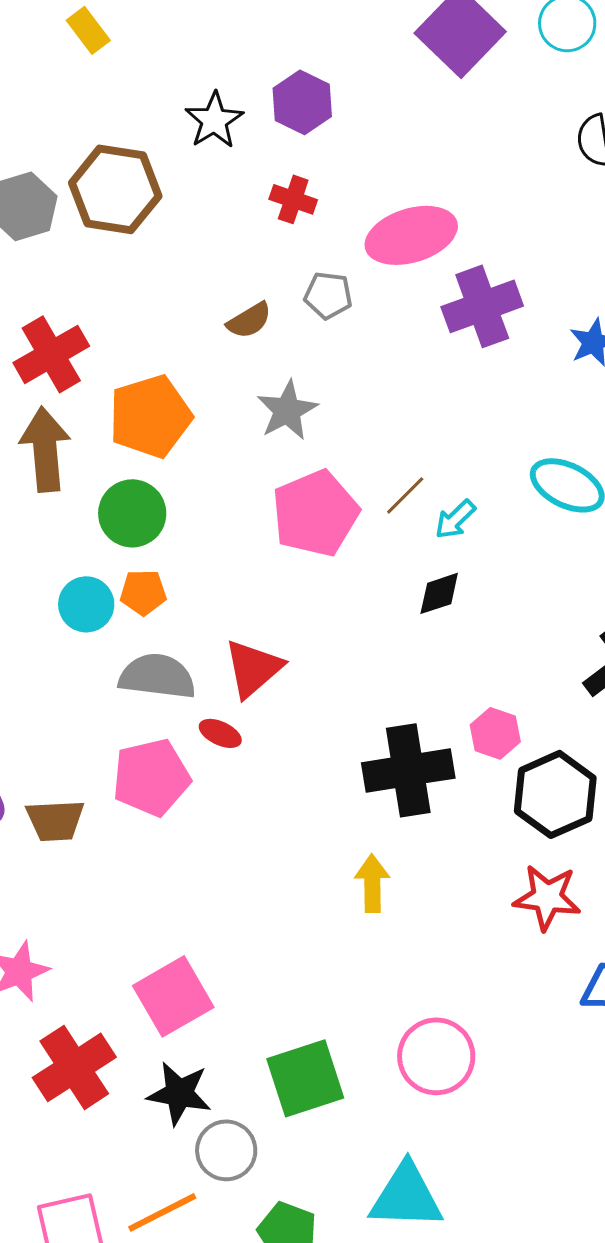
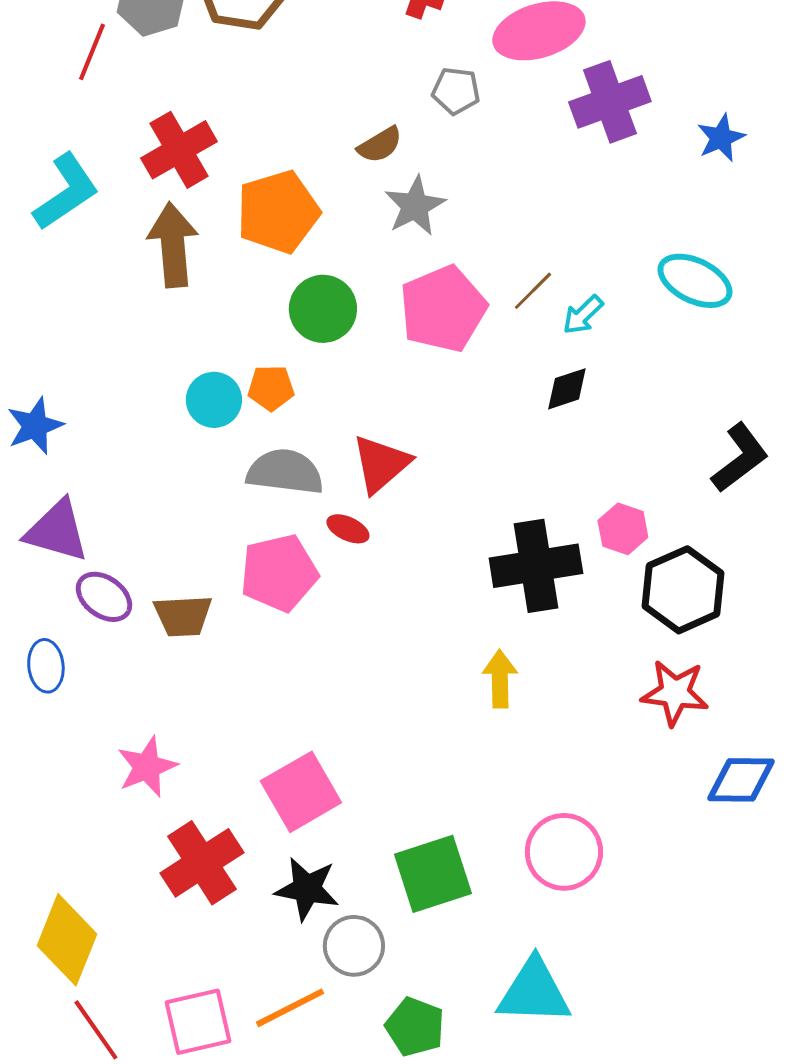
brown semicircle: (249, 320) -> (380, 145), moved
green circle: (132, 513) -> (323, 309), moved

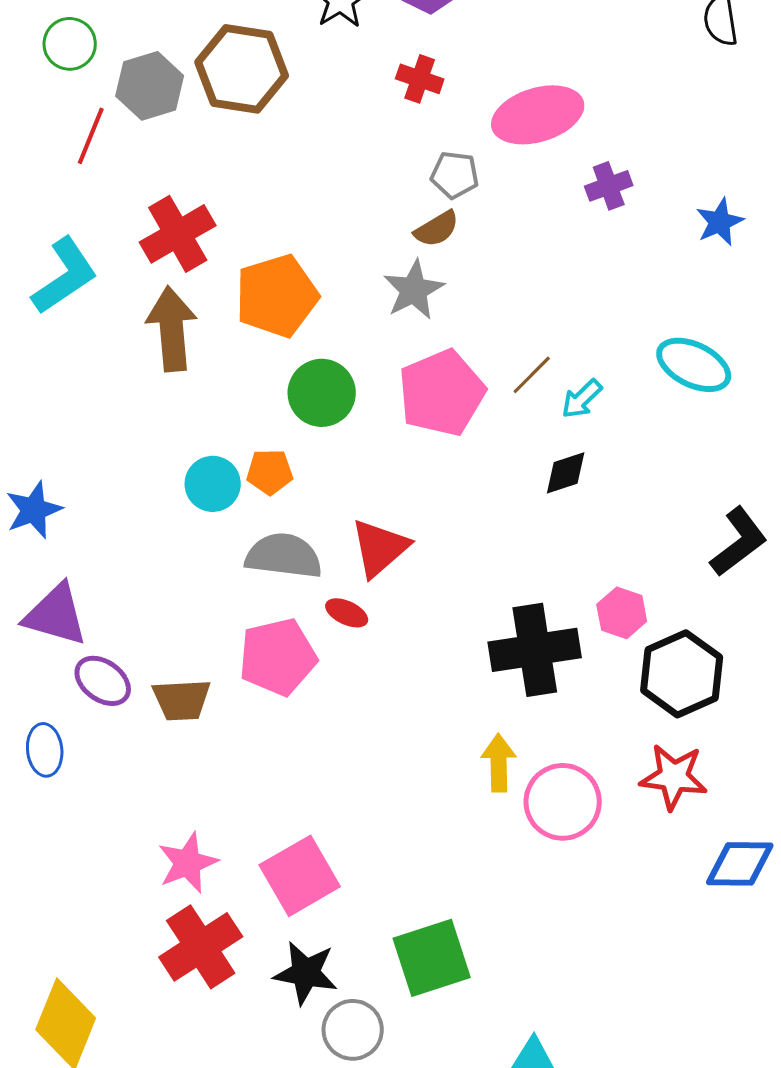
purple cross: (610, 102) -> (609, 186), size x0.6
brown semicircle: (380, 145) -> (437, 229), moved
pink star: (147, 767) -> (188, 863), moved
pink circle: (564, 852) -> (563, 802), moved

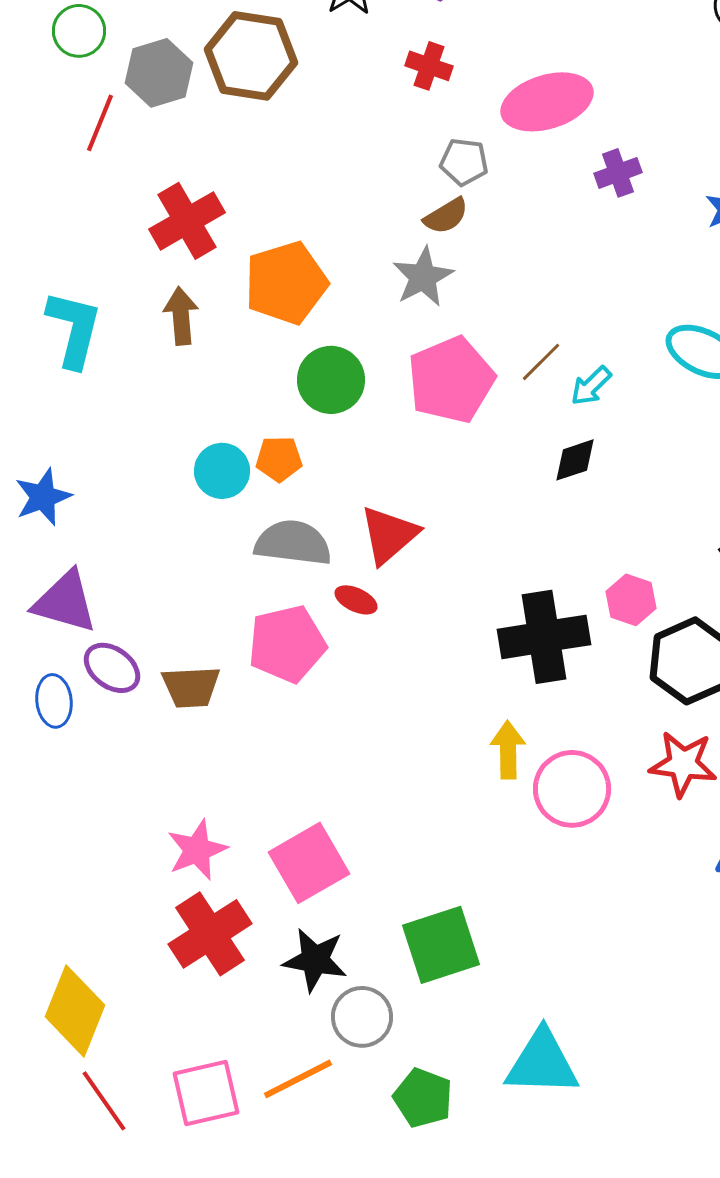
cyan L-shape: (65, 276) -> (74, 329), moved, turned -42
brown arrow: (172, 329) -> (181, 316), size x0.7
blue ellipse: (45, 750) -> (54, 701), moved

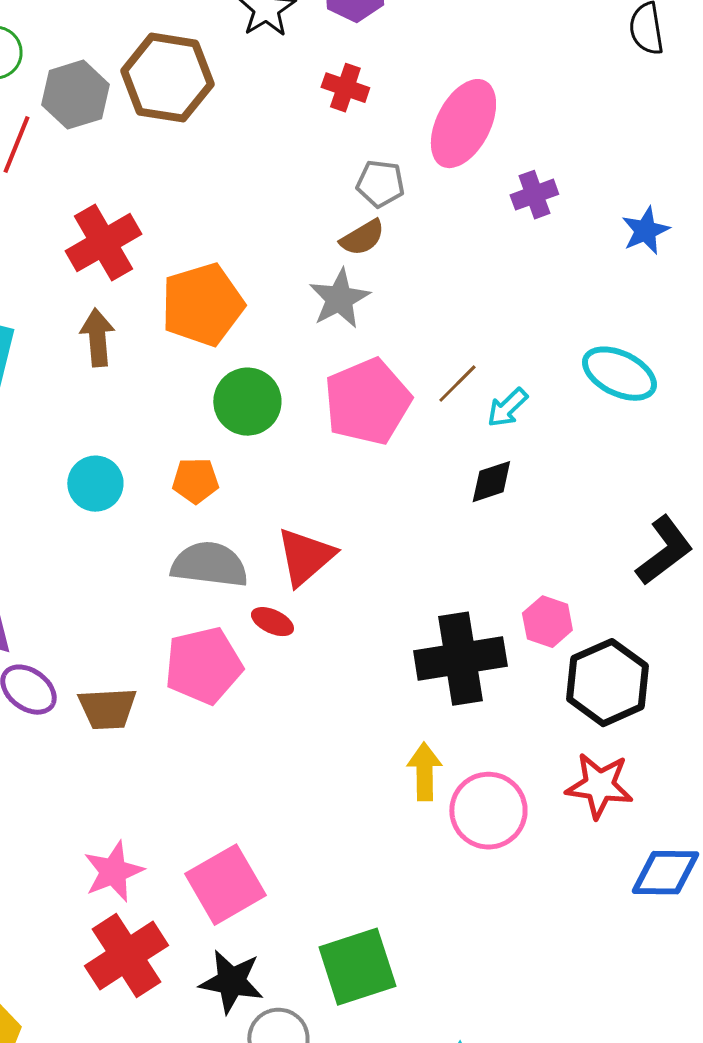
pink ellipse: (547, 102) -> (463, 124), turned -46
cyan circle: (222, 471) -> (95, 484), moved

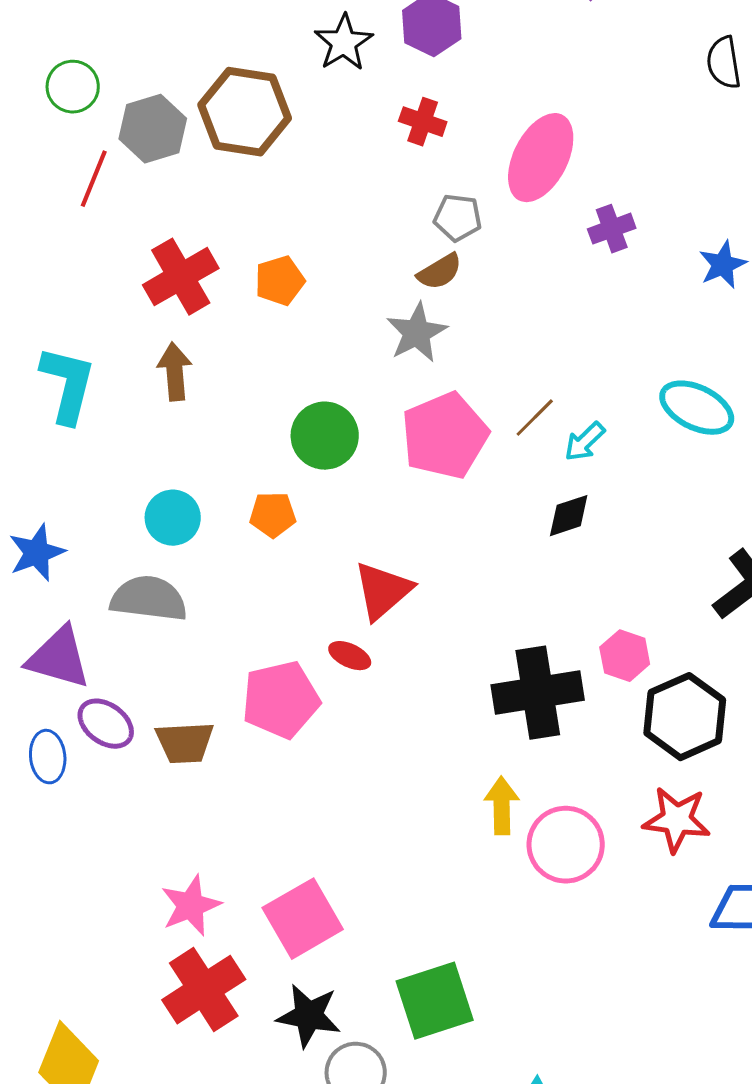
orange pentagon: (202, 305) -> (280, 281), moved, size x0.6
gray semicircle: (209, 565) -> (149, 599), moved

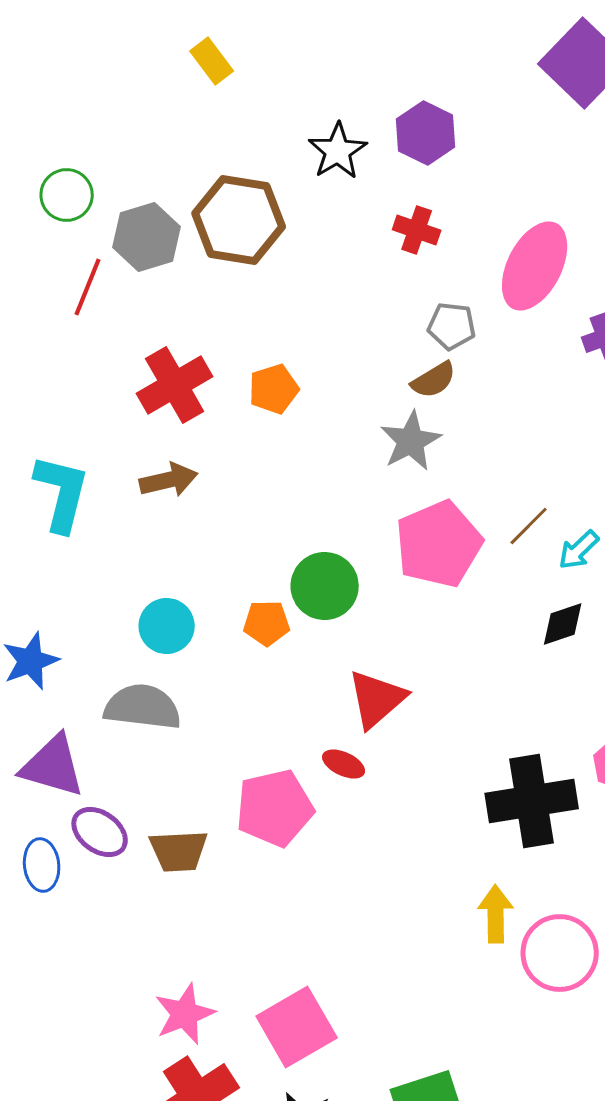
brown arrow: (175, 372) -> (169, 480), turned 82
green circle: (325, 436) -> (325, 586), moved

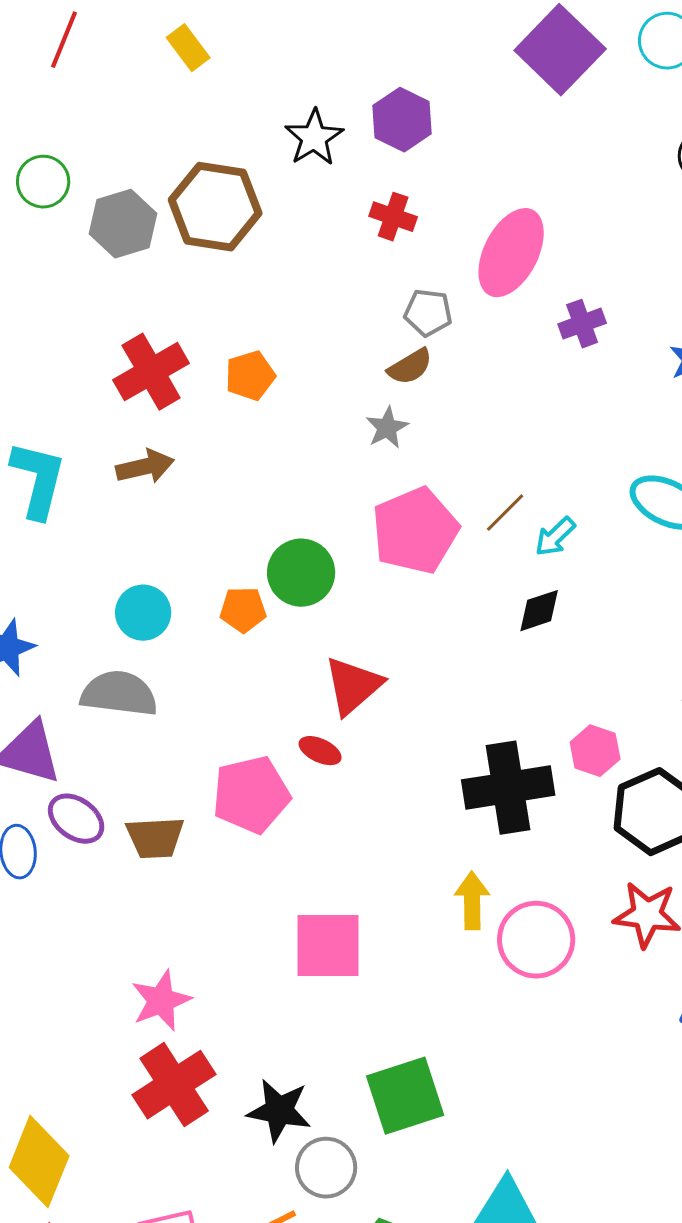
red line: (88, 287) -> (64, 40), moved
gray star: (411, 441) -> (387, 428), size x0.7
pink square: (297, 1027) -> (328, 946), moved, turned 30

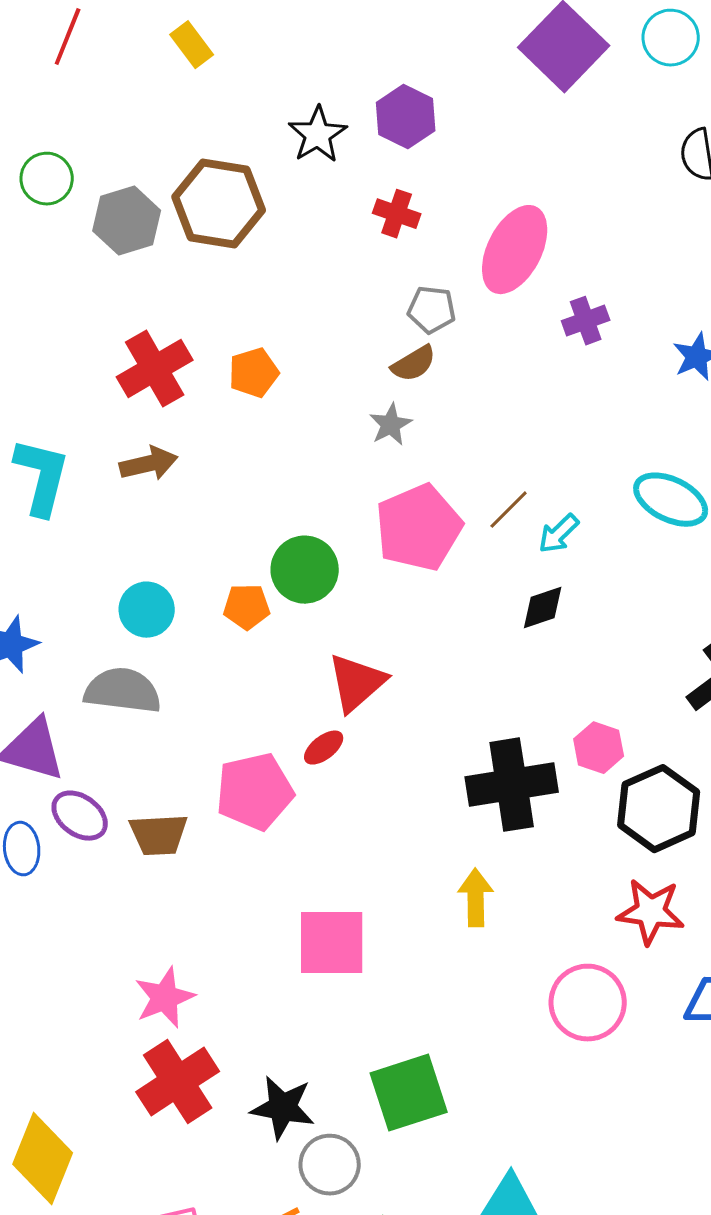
red ellipse: (320, 751) -> (324, 748), turned -63
pink circle: (536, 940) -> (588, 1003), moved

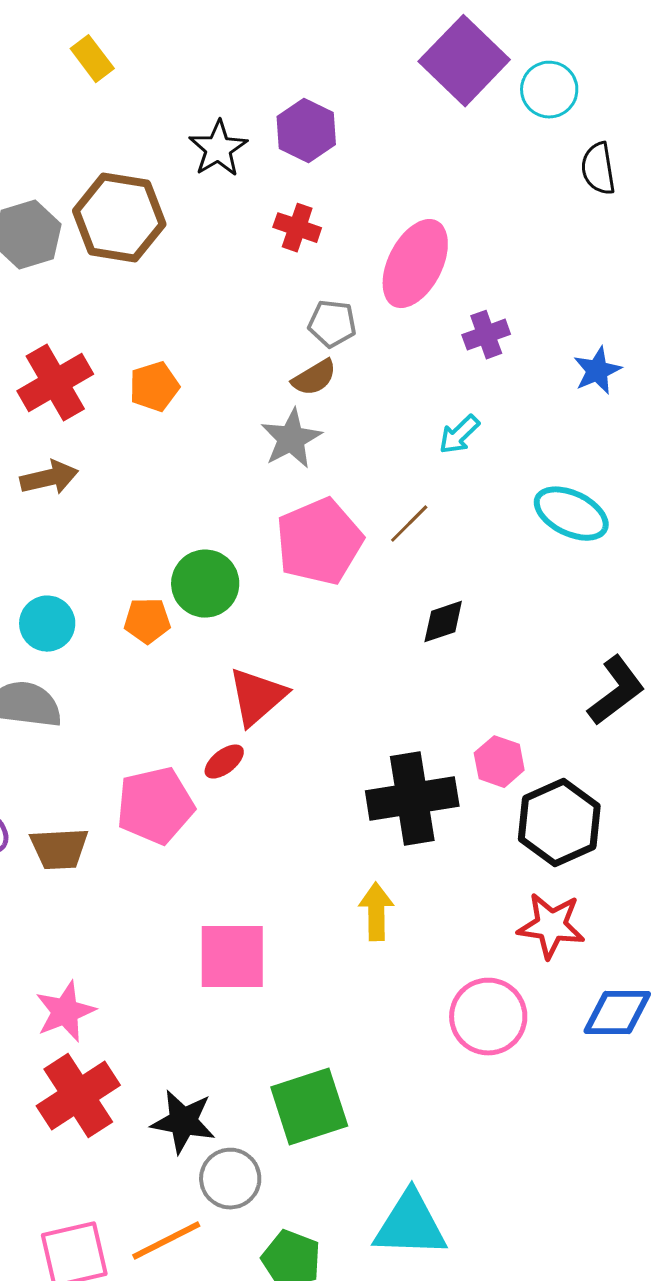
cyan circle: (671, 38) -> (549, 90), moved
gray star: (391, 425) -> (291, 439), size x1.4
cyan arrow: (559, 534) -> (459, 435), moved

